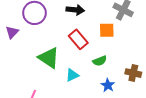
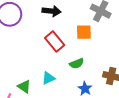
green triangle: (49, 58) -> (24, 86), moved, size x0.6

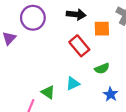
orange square: (84, 32) -> (102, 29), moved

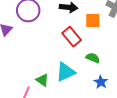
green semicircle: (102, 68) -> (93, 58), turned -136
cyan triangle: (73, 84) -> (66, 72), size x1.5

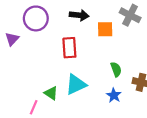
red rectangle: (72, 37) -> (69, 48), moved, turned 36
green semicircle: (93, 58) -> (116, 69), moved, turned 48

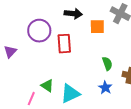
purple circle: (36, 18) -> (39, 31), moved
purple triangle: (12, 39) -> (10, 52), moved
cyan triangle: (76, 85) -> (70, 94), moved

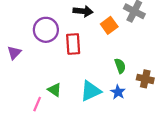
orange square: (97, 27) -> (109, 25), turned -35
cyan triangle: (70, 94) -> (91, 91), moved

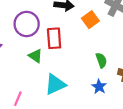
green triangle: (55, 90) -> (35, 56), moved
cyan triangle: (91, 91) -> (55, 84), moved

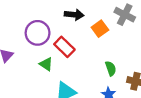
red rectangle: (54, 38) -> (64, 47), turned -42

